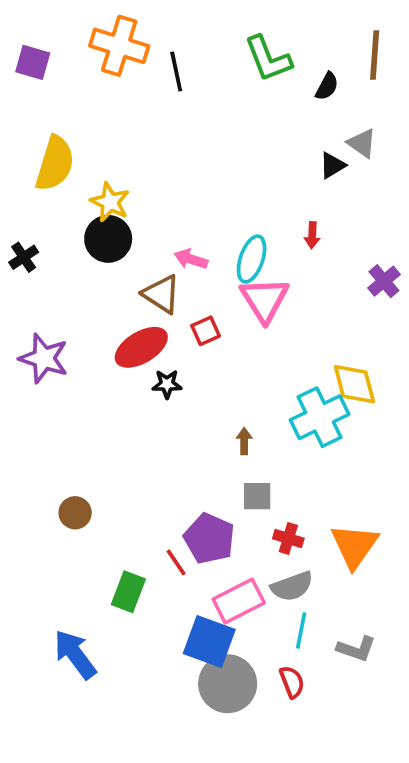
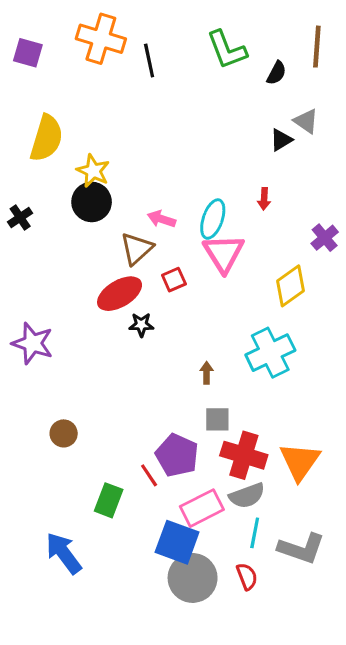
brown triangle: (161, 294) -> (137, 249), turned 45
purple star: (44, 358) -> (33, 343), moved
yellow diamond: (354, 384) -> (290, 286), moved, turned 69
red cross: (288, 539) -> (244, 455), size x1.8
gray L-shape: (356, 649) -> (301, 548), size x1.4

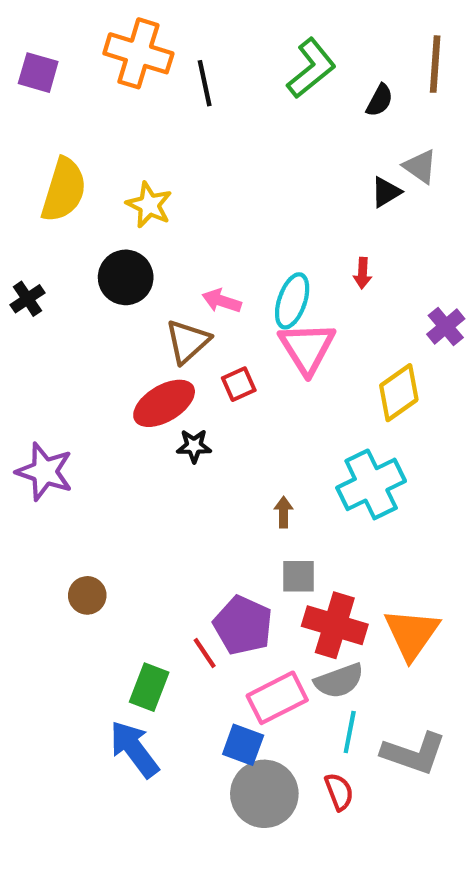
green L-shape: (227, 50) -> (311, 68), turned -108
yellow star: (93, 171) -> (149, 205), moved
blue square: (177, 542) -> (243, 745), size x0.7
blue arrow: (64, 553) -> (134, 749), moved

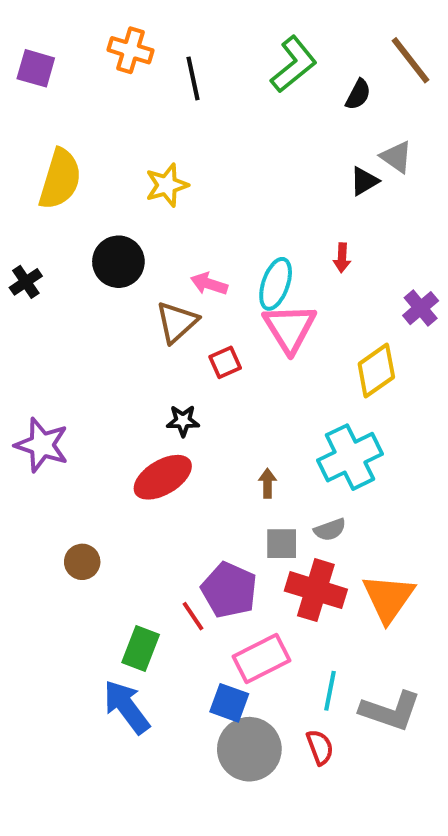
orange cross: (138, 53) -> (131, 50), size x0.7
brown line: (435, 64) -> (411, 60), turned -42
yellow star: (149, 205) -> (167, 185), moved, turned 30
red ellipse: (164, 403) -> (163, 477), moved
gray semicircle: (339, 681) -> (330, 530), moved, size x0.7

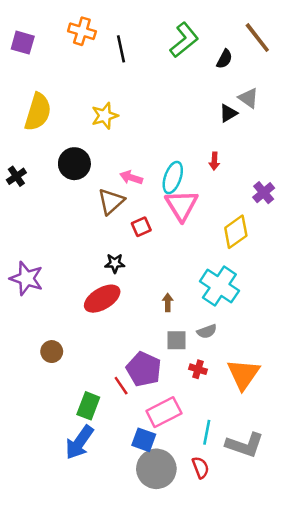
cyan cross: (350, 457) -> (219, 286), turned -30
red cross: (316, 590) -> (198, 369), size x0.5
blue arrow: (126, 707) -> (79, 442), turned -108

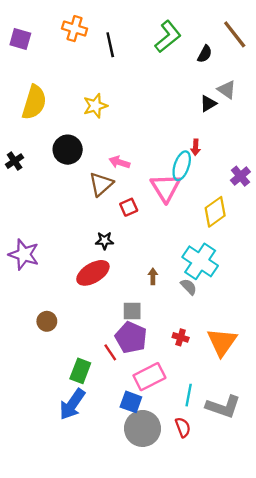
cyan ellipse: (173, 178) -> (182, 166), moved
gray semicircle: (207, 331) -> (189, 287), moved, turned -114
gray square: (177, 340) -> (132, 311), moved

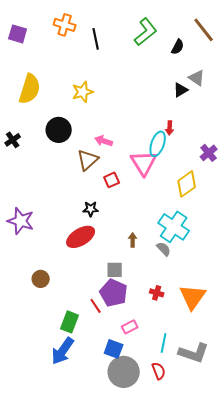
pink rectangle: (149, 377) -> (130, 327), size x0.6

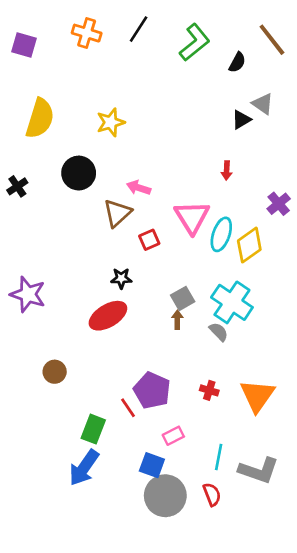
black line: (96, 39) -> (139, 29), moved, turned 45
cyan ellipse: (158, 144) -> (221, 234), moved
gray square: (115, 270) -> (183, 298), moved, turned -30

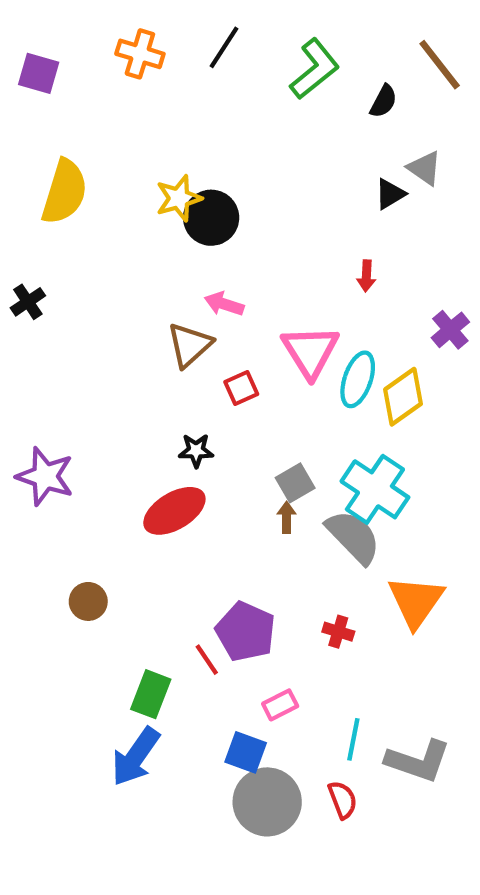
black circle: (79, 173) -> (211, 218), moved
gray semicircle: (219, 332) -> (353, 537), size x1.8
orange triangle: (257, 396) -> (416, 601), moved

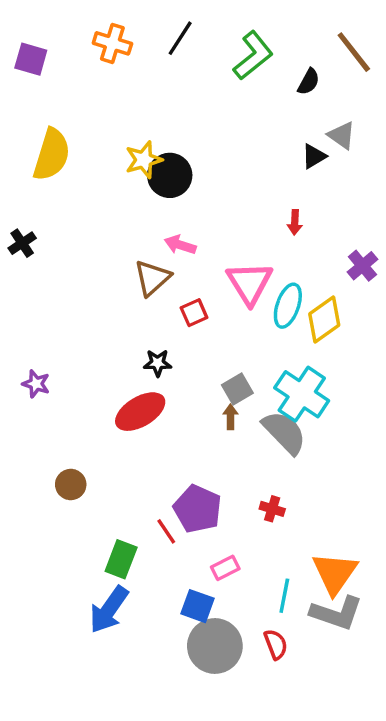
purple star: (45, 476) -> (36, 384), size x0.6
orange triangle: (416, 601) -> (335, 573), moved

